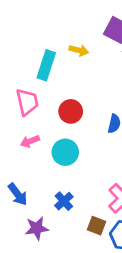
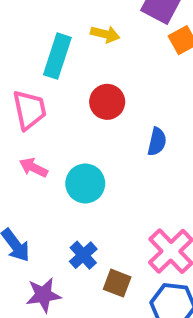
red circle: (71, 111) -> (107, 102), moved
pink arrow: (30, 141) -> (33, 168), turned 48
brown square: (96, 226) -> (117, 283), moved

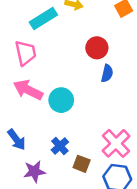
cyan rectangle: (57, 56) -> (43, 18), turned 40
red circle: (107, 102) -> (97, 48), moved
pink arrow: (33, 168) -> (28, 90), size x1.6

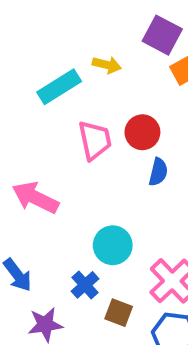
pink trapezoid: (25, 53) -> (95, 140), moved
cyan circle: (61, 100) -> (113, 245), moved

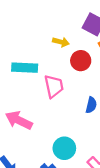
cyan rectangle: (59, 87) -> (25, 68), moved, turned 35
red circle: (142, 132) -> (81, 61), moved

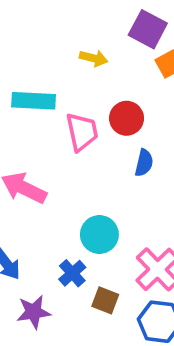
red circle: (81, 61) -> (127, 118), moved

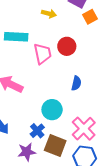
blue semicircle: (144, 163) -> (76, 83), moved
brown square: (105, 300) -> (55, 145), size x1.5
purple star: (34, 312) -> (27, 152), moved

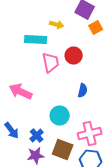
cyan rectangle: (16, 37) -> (36, 40), moved
pink cross: (84, 129) -> (90, 134), turned 30
blue cross: (37, 131) -> (37, 136), moved

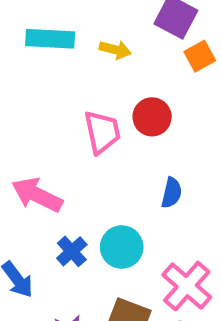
cyan rectangle: (36, 40) -> (50, 39), moved
pink cross: (90, 134) -> (187, 286), turned -35
blue cross: (37, 136) -> (72, 251), moved

